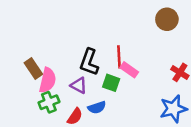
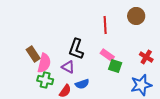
red line: (119, 57) -> (105, 25), moved
green square: (111, 83) -> (115, 66), moved
green cross: (49, 102) -> (45, 80), turned 35

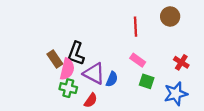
black L-shape: (76, 49) -> (76, 53), moved
green square: (115, 66) -> (147, 81), moved
purple triangle: (68, 67) -> (94, 74), size x1.5
blue semicircle: (82, 84) -> (112, 79), moved, turned -48

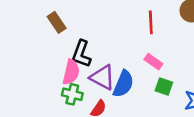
brown rectangle: (55, 59) -> (57, 22), moved
blue semicircle: (112, 79) -> (123, 84), size x1.5

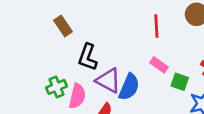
pink semicircle: (71, 72) -> (77, 96), moved
green square: (164, 86) -> (180, 82), moved
green cross: (72, 94) -> (57, 87), moved, turned -36

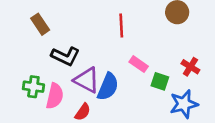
red line: (156, 26) -> (121, 26), moved
black L-shape: (88, 57) -> (65, 56), turned -84
green cross: (57, 87) -> (33, 87), turned 30

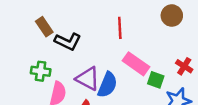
black L-shape: (65, 56) -> (68, 42), moved
pink rectangle: (139, 64) -> (136, 64), size x1.5
green cross: (33, 87) -> (41, 71), moved

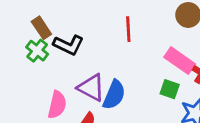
pink rectangle: (136, 64) -> (180, 61), moved
green cross: (41, 71) -> (37, 51), moved, turned 30

